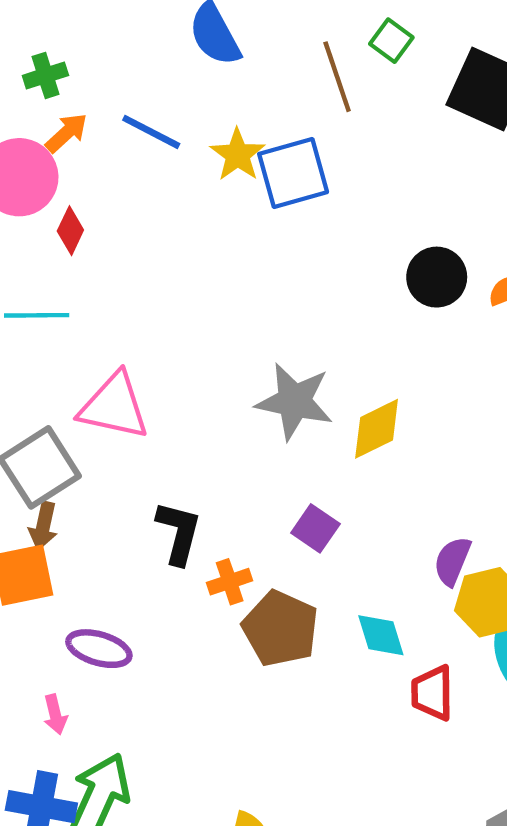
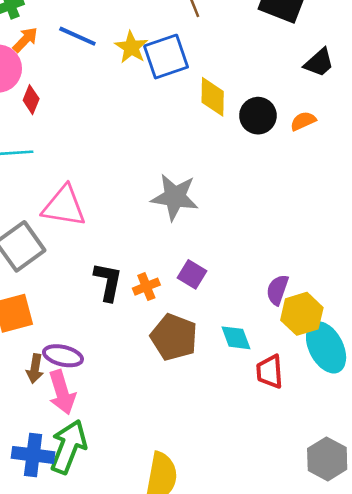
yellow diamond: (377, 429) -> (213, 97), moved, turned -60
brown arrow: (43, 526) -> (35, 369), moved
orange cross: (230, 582) -> (146, 287), moved
pink arrow: (55, 714) -> (62, 392), moved, size x1.8

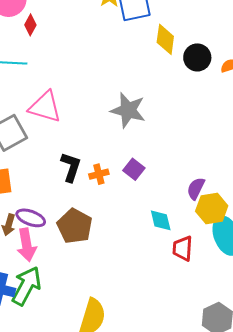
brown pentagon: (174, 337) -> (75, 226), moved

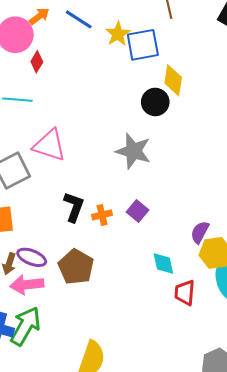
black circle: (197, 57) -> (155, 102), moved
pink arrow: (27, 245) -> (27, 285), turned 92

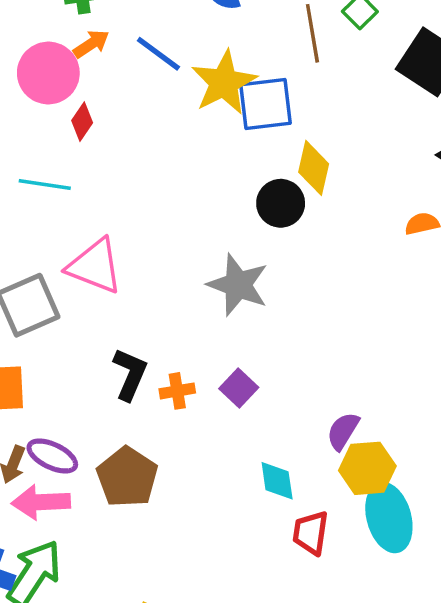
yellow star: (118, 34) -> (224, 83), size x1.5

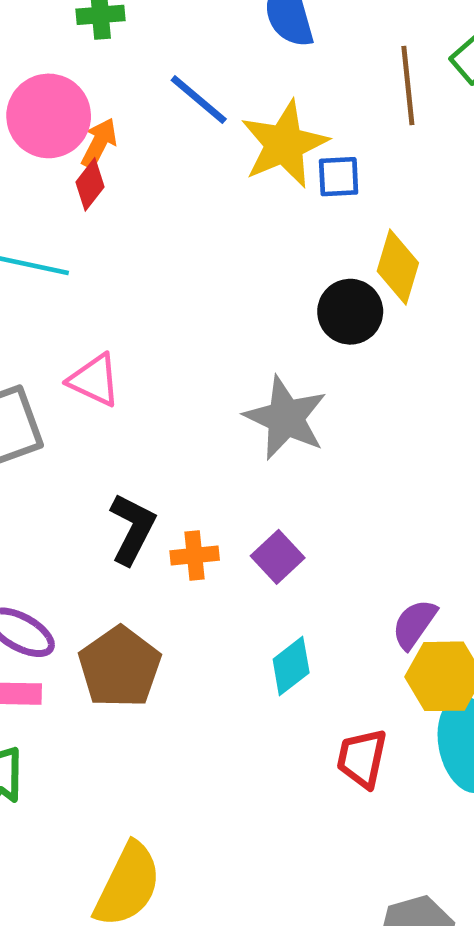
orange arrow: (91, 44) -> (99, 143), moved, turned -33
blue square: (266, 104) -> (339, 177), size x0.6
pink triangle: (95, 266) -> (94, 380), size x0.7
cyan diamond: (277, 481) -> (291, 666), moved, turned 57

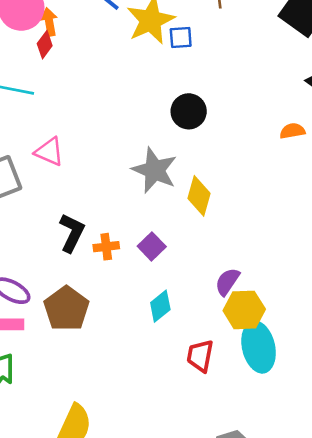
orange arrow: (99, 143) -> (49, 22), turned -36
yellow diamond: (398, 267) -> (199, 196), moved

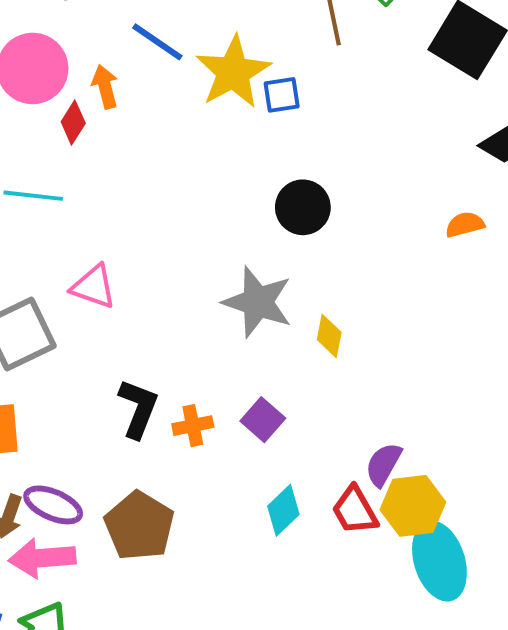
orange arrow: (49, 22) -> (105, 87), moved
yellow diamond: (199, 196) -> (329, 336), size x0.7
red trapezoid: (200, 356) -> (355, 510), moved, turned -36

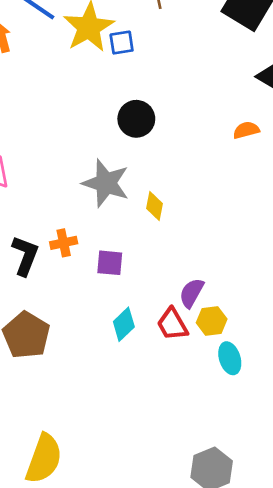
purple square: (263, 420) -> (110, 263), turned -36
orange cross: (193, 426) -> (64, 243), moved
yellow hexagon: (413, 506) -> (212, 321), size x0.7
cyan ellipse: (439, 561) -> (230, 358), size x0.6

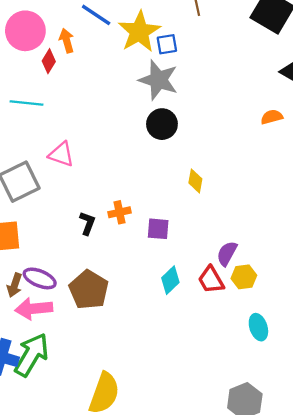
black circle: (136, 119) -> (162, 124), moved
gray star: (106, 183) -> (158, 80), moved
black L-shape: (25, 256) -> (87, 223), size x0.7
cyan ellipse: (230, 358) -> (258, 327), moved

